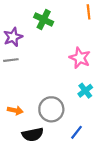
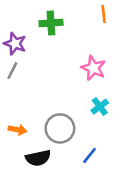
green cross: (44, 19) -> (51, 23), turned -30
purple star: (13, 37) -> (15, 44), turned -30
gray line: (11, 60) -> (12, 71), turned -56

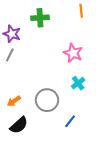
orange arrow: (17, 130) -> (14, 101), turned 136
black semicircle: (38, 158) -> (19, 125), moved, turned -30

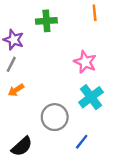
cyan cross: (78, 83) -> (91, 97), size x1.5
orange arrow: (14, 101) -> (16, 90), moved

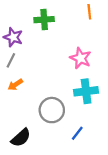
cyan cross: (91, 97) -> (86, 91), turned 30

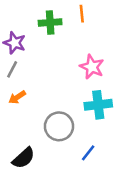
orange line: (89, 12) -> (82, 14), moved

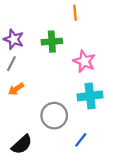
green cross: (50, 23) -> (52, 42), moved

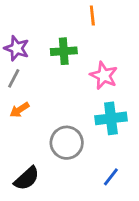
blue line: (81, 140) -> (111, 177), moved

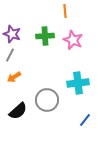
pink star: (104, 75) -> (73, 40), moved
blue line: (111, 177) -> (85, 120), moved
black semicircle: (27, 178) -> (18, 111), moved

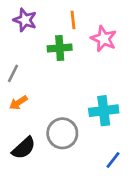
orange line: (65, 11) -> (73, 20), moved
purple star: (12, 34) -> (25, 20), moved
pink star: (73, 40) -> (104, 39), moved

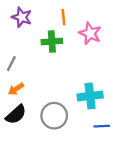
black semicircle: (24, 148) -> (16, 115), moved
blue line: (113, 160) -> (102, 126), moved, turned 49

